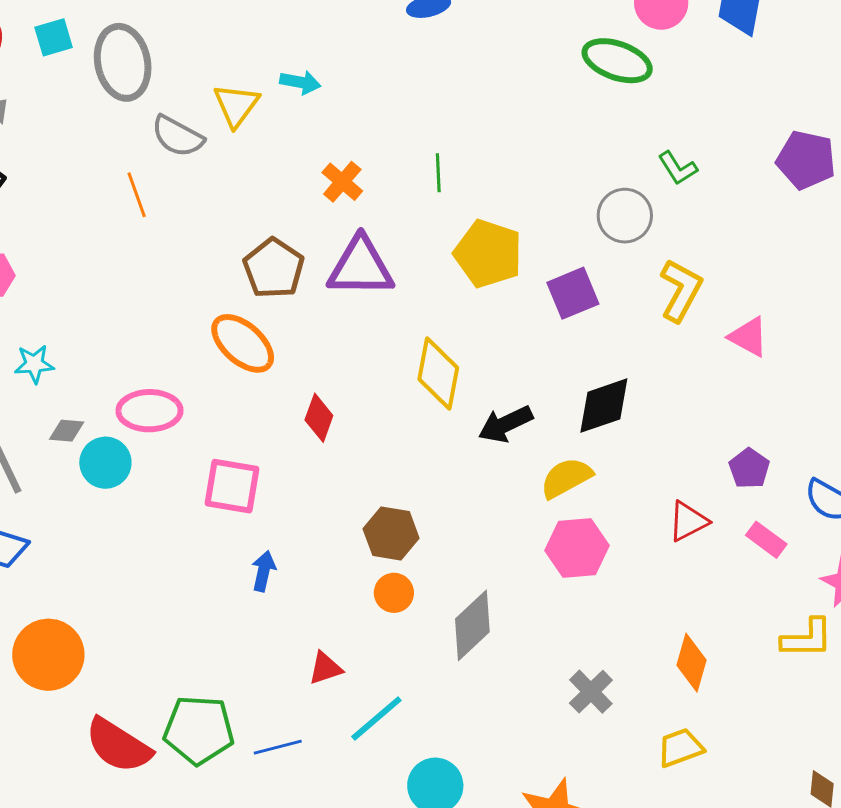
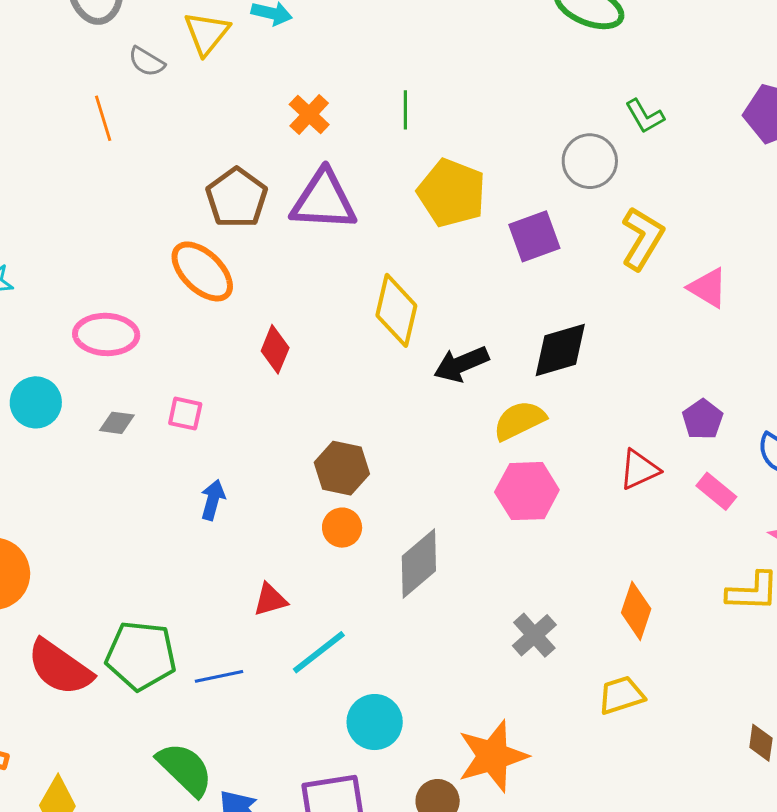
gray semicircle: (178, 136) -> (147, 62), size x0.7
gray diamond: (67, 431) -> (117, 423), moved
cyan circle: (105, 463) -> (36, 402), moved
pink square: (232, 486) -> (185, 414), size x0.6

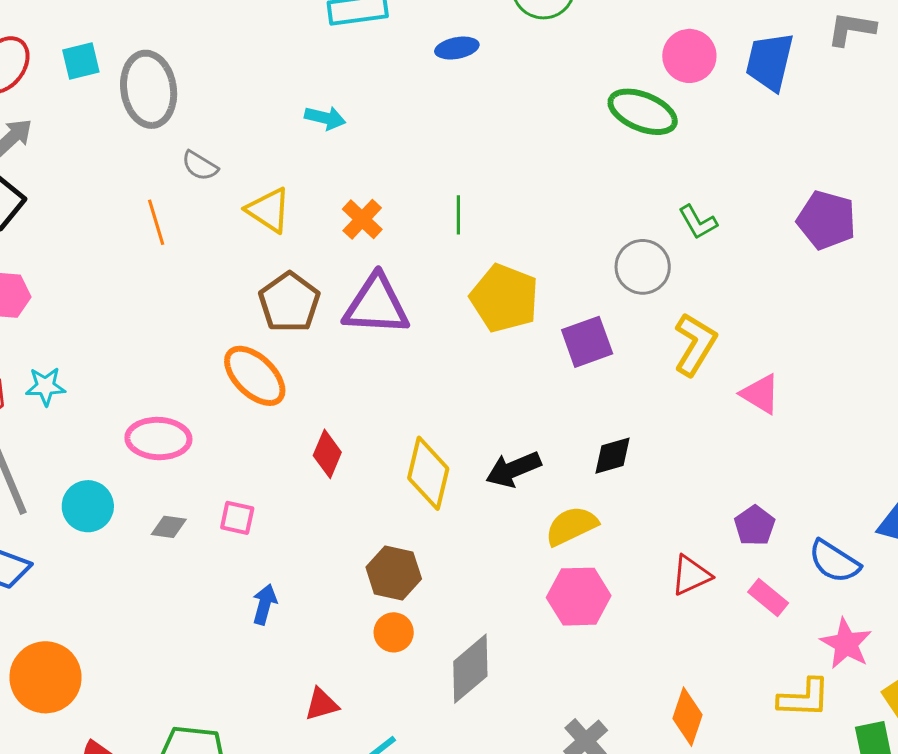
yellow triangle: (207, 33) -> (269, 210), moved, turned -36
yellow diamond: (396, 310) -> (428, 473), moved
black diamond: (560, 350) -> (613, 456), size x0.7

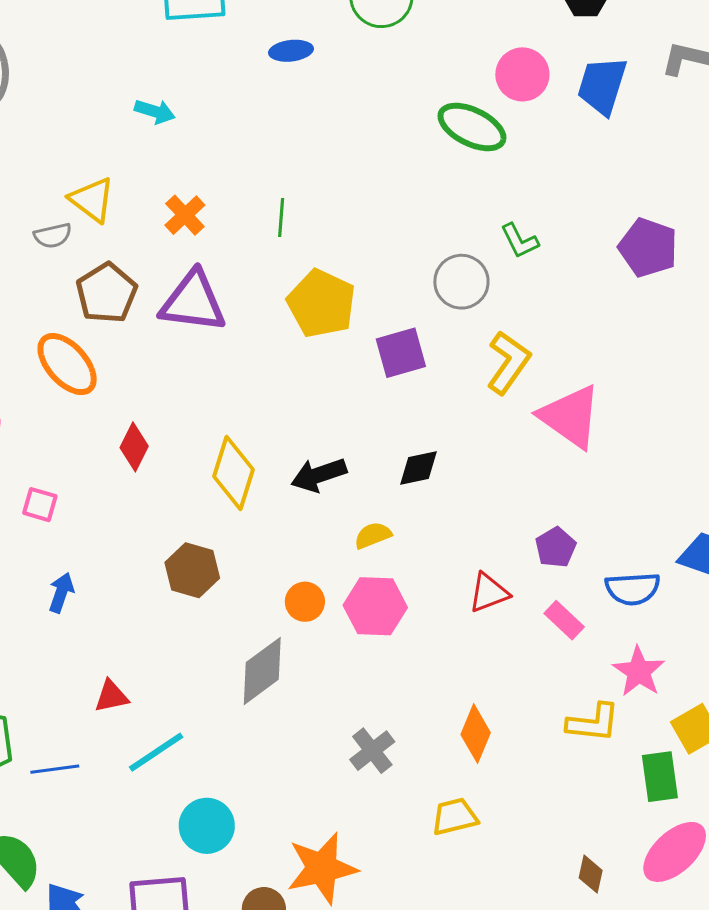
gray semicircle: (200, 166) -> (53, 236), moved, turned -48
pink triangle: (760, 394) -> (570, 417), size x1.6
yellow semicircle: (571, 526) -> (373, 535), size x0.7
blue semicircle: (834, 561) -> (633, 589), turned -40
orange circle: (394, 632) -> (305, 602), moved

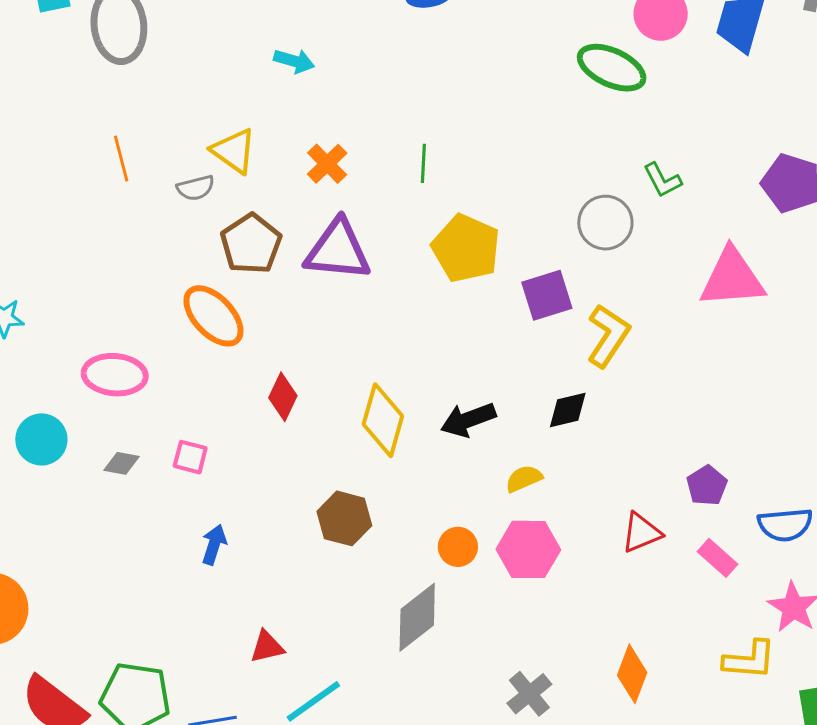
yellow L-shape: (508, 362) -> (608, 336), moved
pink triangle: (570, 417) -> (732, 278), moved, turned -38

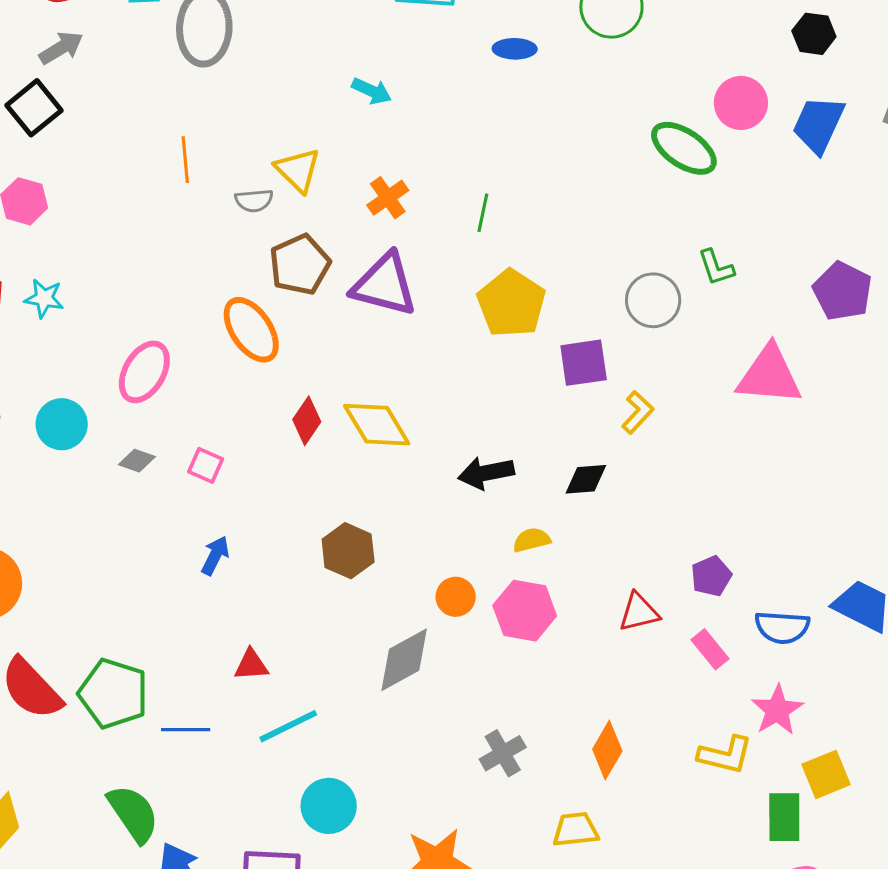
yellow L-shape: (608, 336) -> (638, 412), size x0.7
pink ellipse: (115, 375) -> (144, 372), turned -74
yellow diamond: (383, 420) -> (377, 425), moved, turned -56

